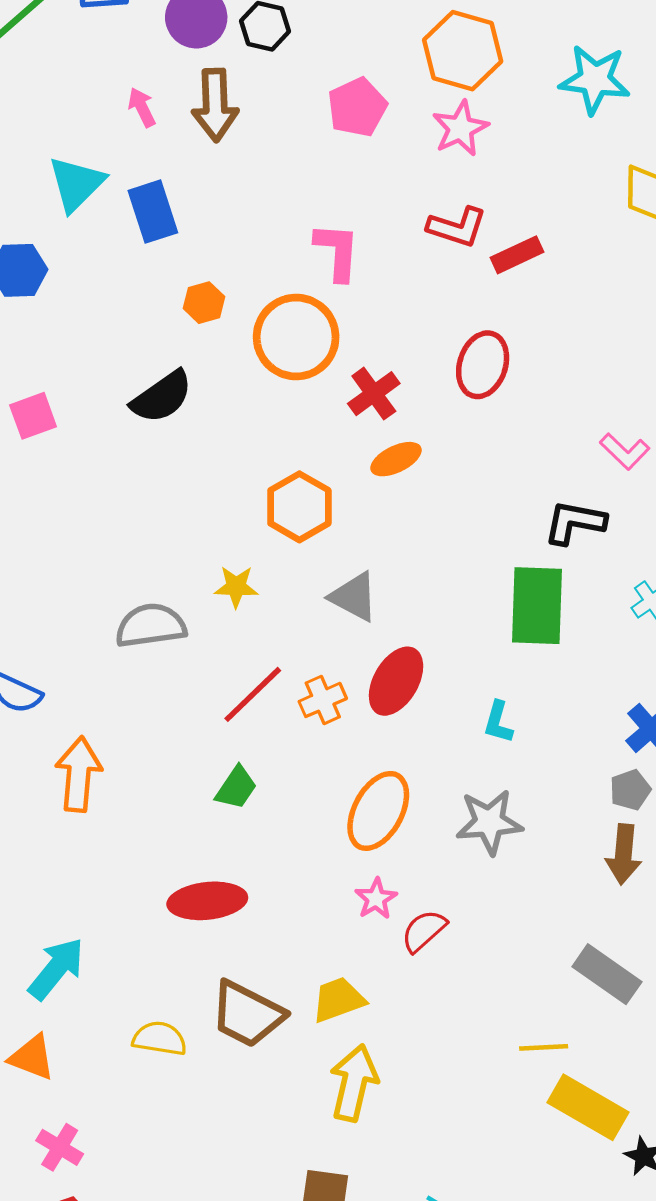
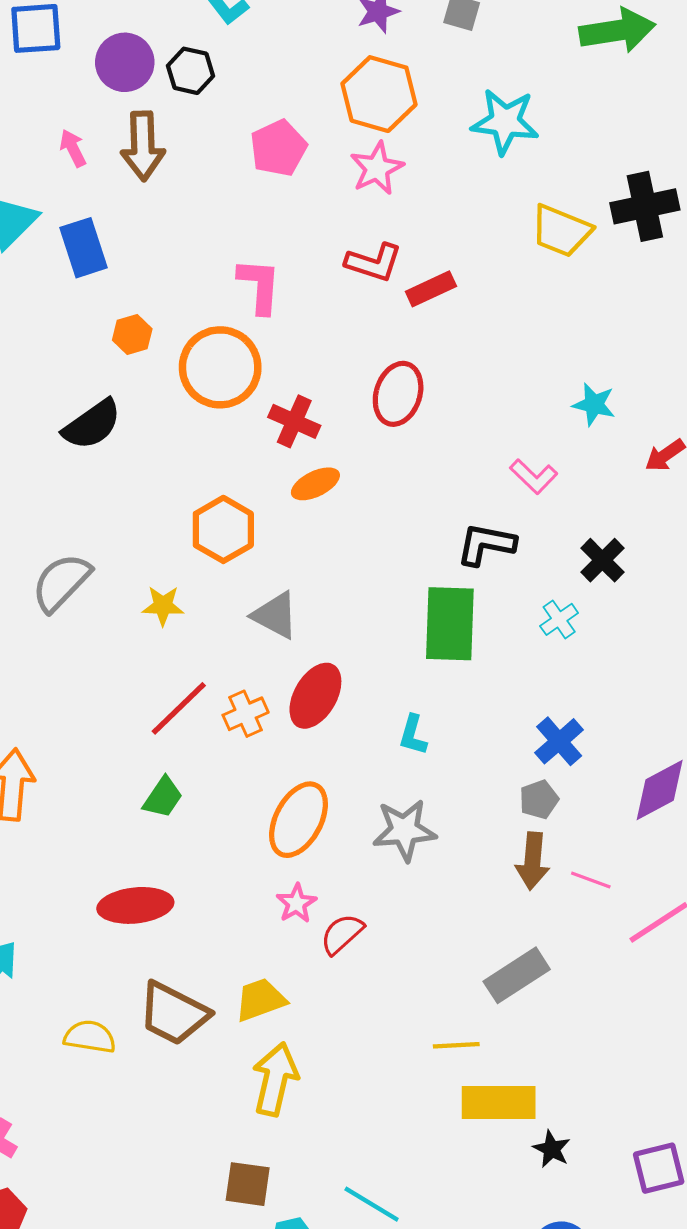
red cross: (374, 394) -> (294, 421), turned -30
gray semicircle: (151, 626) -> (61, 582), moved, turned -38
gray rectangle: (607, 974) -> (517, 975), turned -68
yellow rectangle: (588, 1107) -> (499, 1102), turned -30

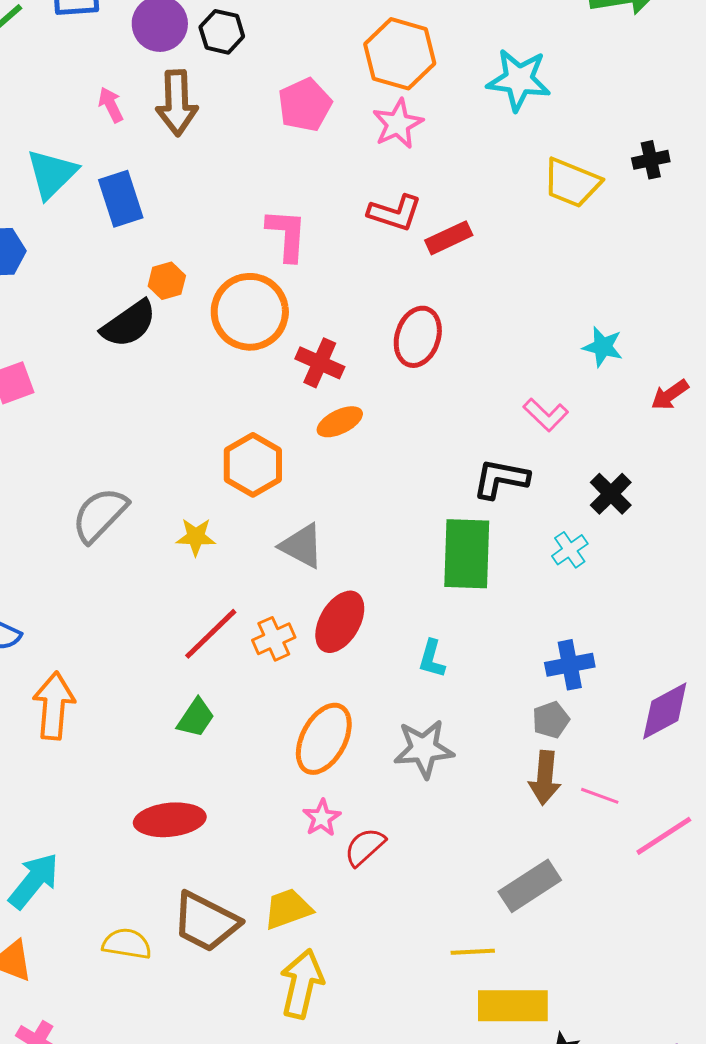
black cross: (645, 206) -> (651, 160), size x0.6
black semicircle: (92, 425) -> (129, 324), moved
blue cross: (559, 741) -> (570, 665), turned 30

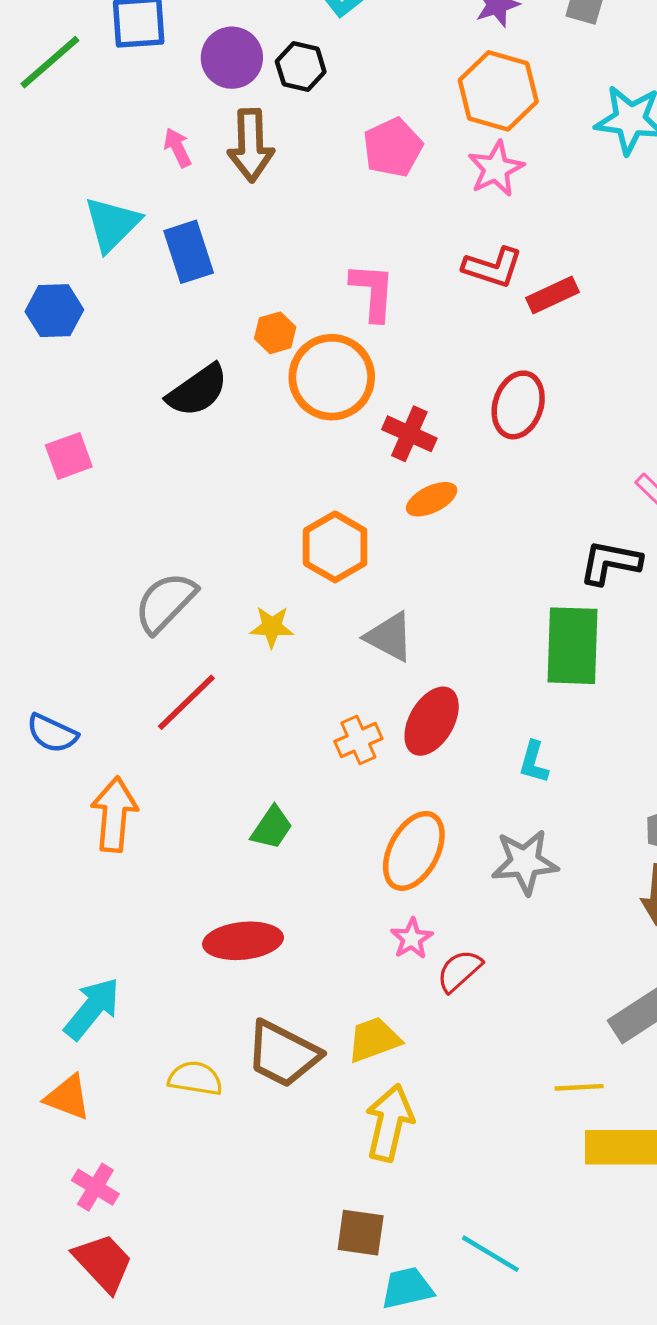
orange hexagon: (167, 281) -> (275, 333), moved
red line: (211, 634) -> (186, 702), moved

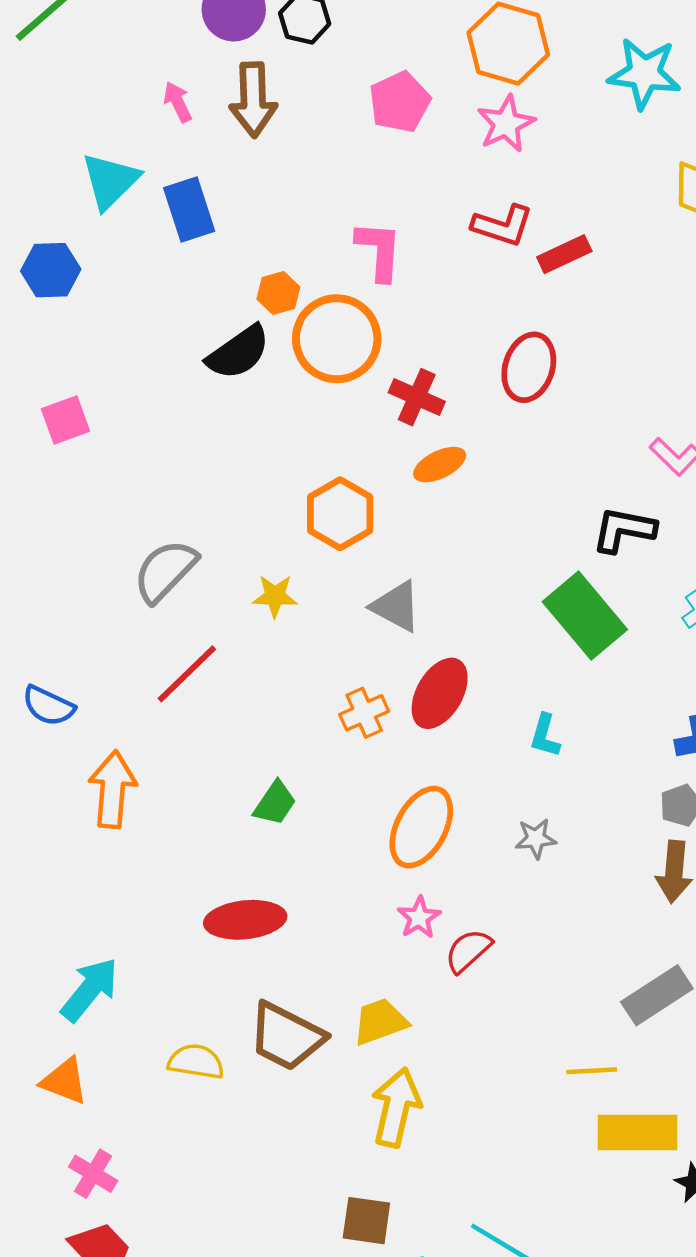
black semicircle: (197, 391) -> (238, 352), moved
green rectangle: (573, 646) -> (585, 616), turned -42
gray star: (525, 862) -> (536, 839), size x0.6

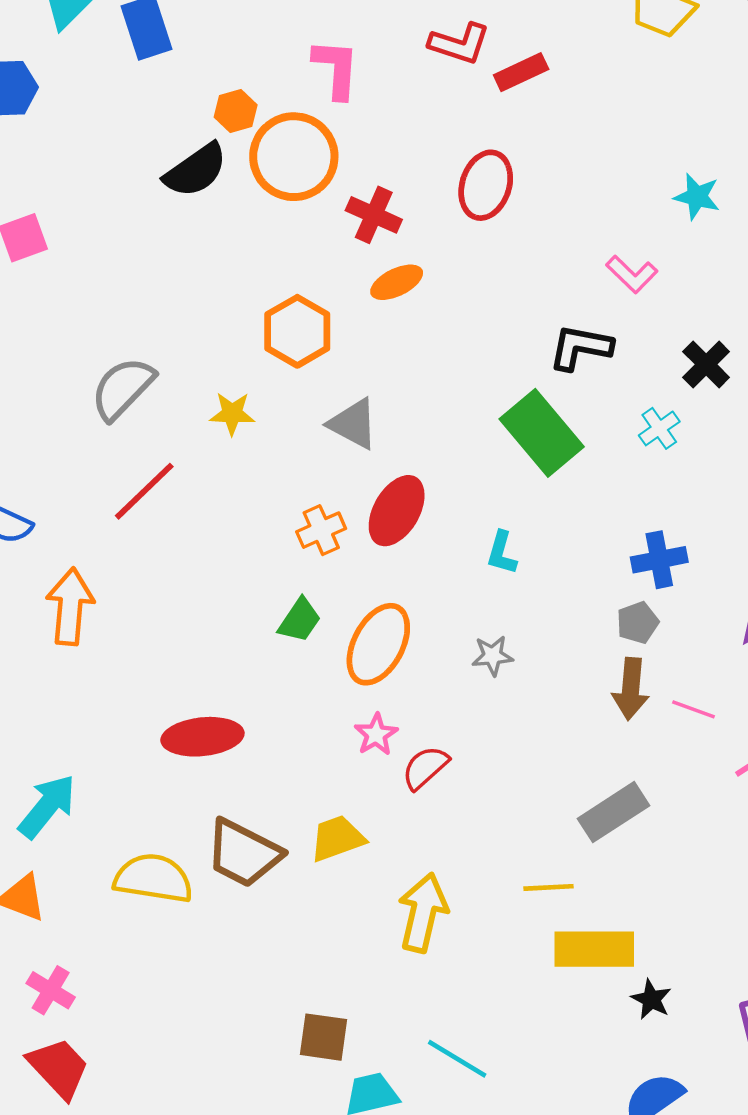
green trapezoid: (275, 803) -> (300, 620), moved
yellow semicircle: (196, 1062) -> (153, 878), size x1.4
yellow arrow: (396, 1107) -> (423, 913), moved

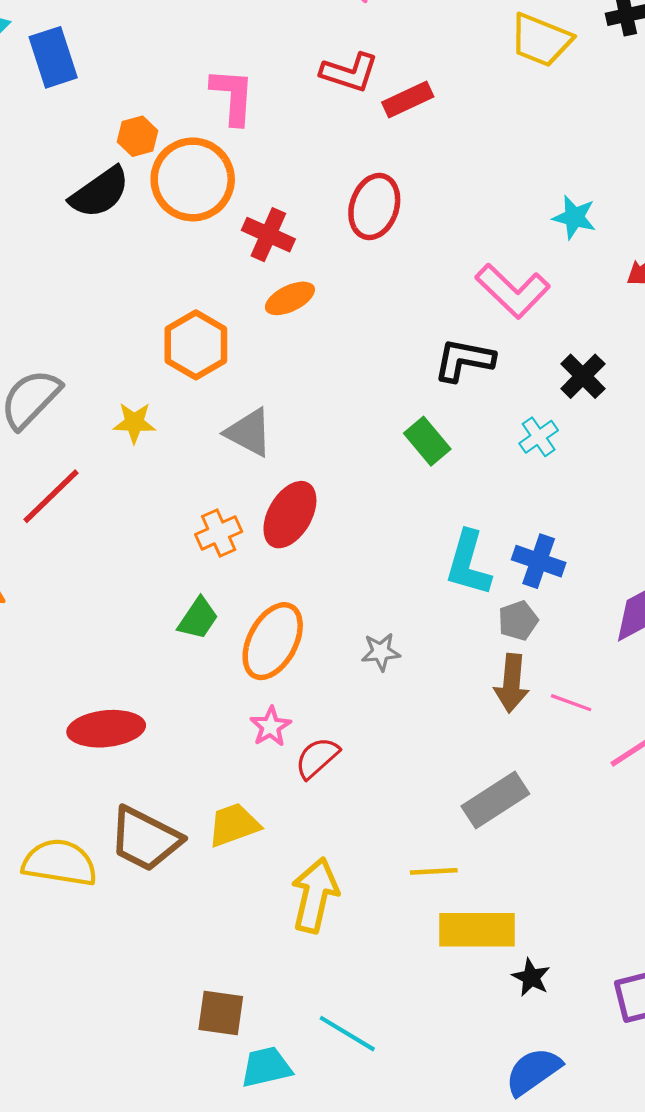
pink L-shape: (632, 274) -> (513, 291), size x1.5
green rectangle: (542, 433) -> (427, 441), size x0.6
cyan L-shape: (502, 553) -> (468, 563), moved, size x1.6
blue cross: (659, 560) -> (539, 561), turned 30

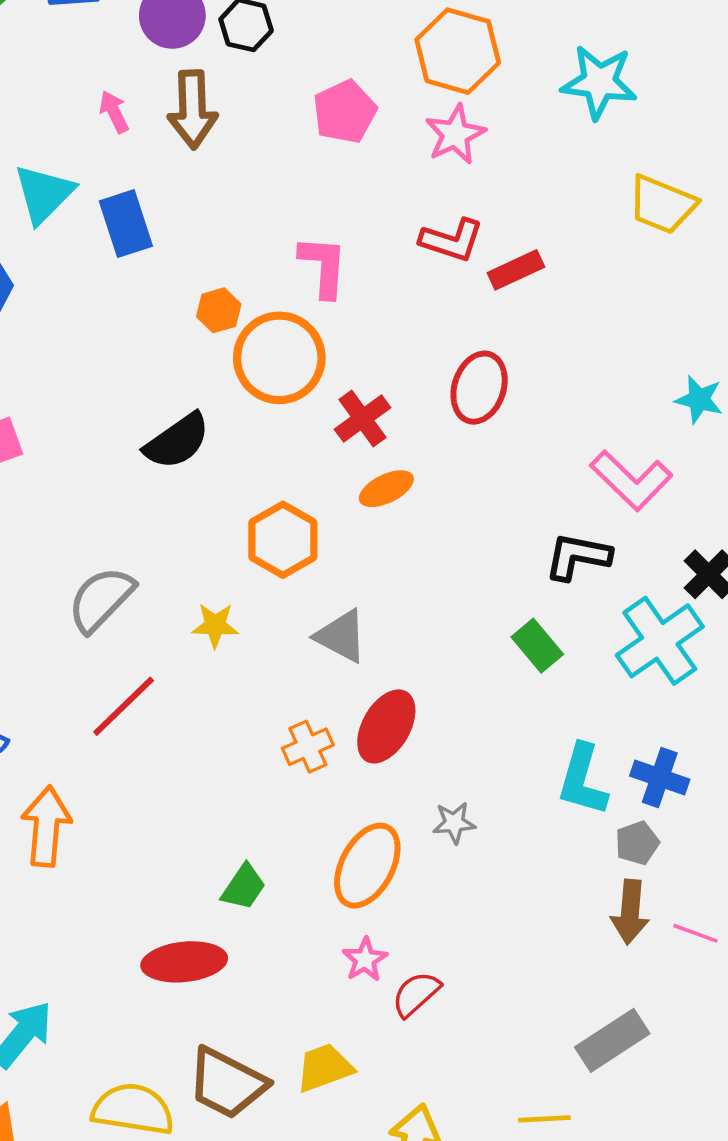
black semicircle: (100, 192) -> (177, 441), moved
red cross: (268, 235) -> (363, 419), turned 30
cyan cross: (539, 437) -> (660, 641), size x2.0
green trapezoid: (198, 618) -> (244, 887), moved
gray star: (381, 652) -> (454, 823), moved

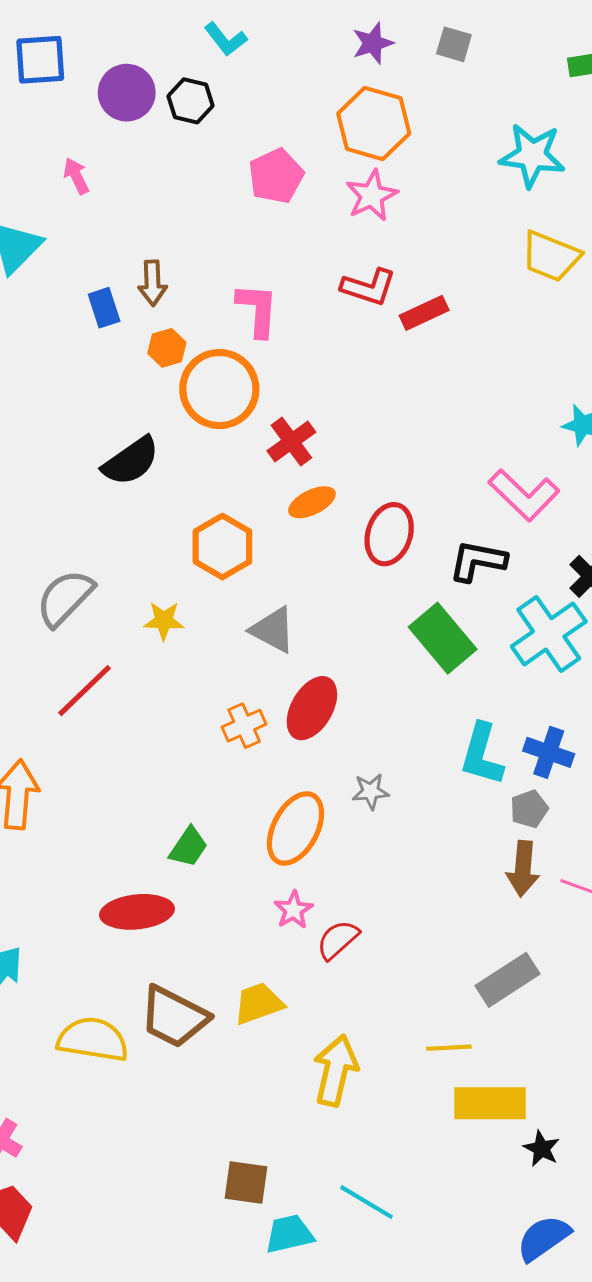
cyan star: (599, 82) -> (532, 155), moved
brown arrow: (193, 109) -> (152, 283), moved, size x0.7
blue rectangle: (126, 224) -> (104, 308), moved, size x0.7
red ellipse: (479, 388) -> (389, 534), moved
green rectangle: (537, 646) -> (443, 638), size x1.5

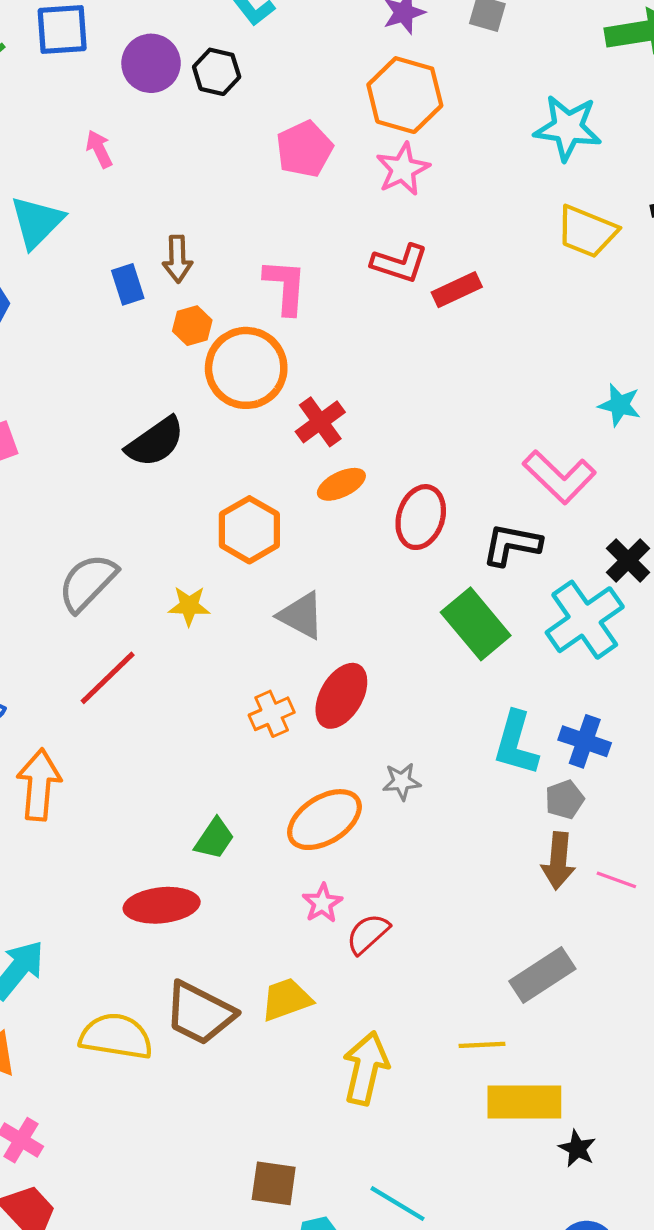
orange ellipse: (295, 829) -> (324, 820), turned 30

